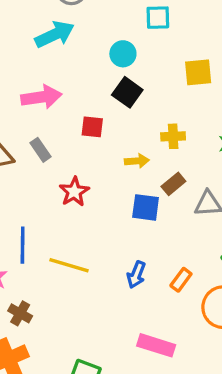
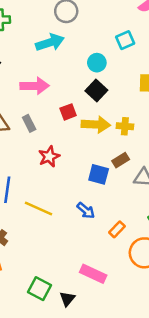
cyan square: (158, 18) -> (125, 40), turned -30
red square: (92, 127) -> (68, 112), turned -35
yellow arrow: (137, 161) -> (96, 125), moved, size x1.6
blue arrow: (136, 275) -> (86, 211), moved, turned -78

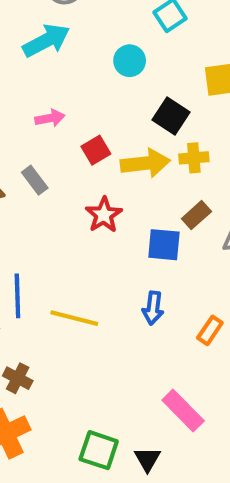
pink arrow: (35, 86) -> (50, 118), moved, size x0.6
black square: (96, 91) -> (171, 116), moved
red star: (49, 156) -> (104, 215), moved
blue arrow: (86, 211) -> (153, 308), turned 66
pink rectangle: (93, 274) -> (183, 410), turned 30

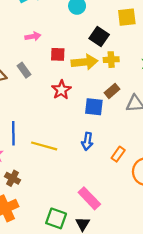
red square: (96, 150) -> (58, 54), turned 32
pink rectangle: (183, 410) -> (89, 198), moved

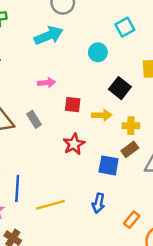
yellow cross: (111, 60) -> (131, 126), moved
yellow arrow: (85, 62) -> (102, 115), size x0.7
yellow line: (44, 146) -> (50, 205), turned -35

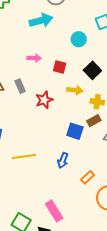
red square: (73, 105) -> (60, 67), moved
red star: (74, 144) -> (44, 100), moved

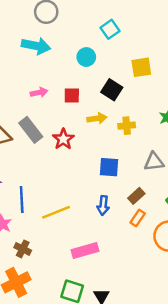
cyan arrow: (41, 20) -> (36, 46), turned 40
gray rectangle: (20, 86) -> (31, 130), size x1.5
brown rectangle: (94, 121) -> (136, 196), moved
pink rectangle: (54, 211) -> (85, 251), moved, turned -60

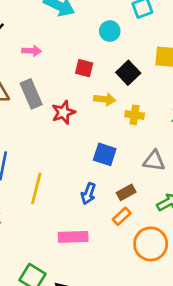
pink arrow: (39, 92) -> (32, 51), moved
yellow line: (56, 212) -> (36, 188), turned -68
pink rectangle: (85, 251) -> (73, 237), moved

